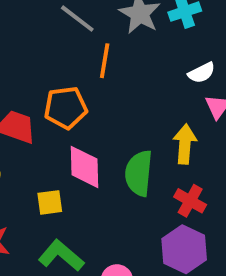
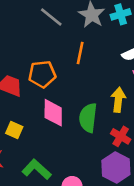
orange line: (105, 61) -> (80, 53), moved
yellow square: (50, 202) -> (14, 130), moved, turned 30

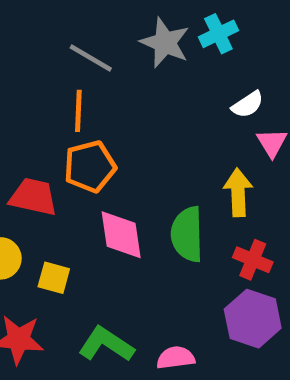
orange line: (80, 53) -> (78, 111), moved

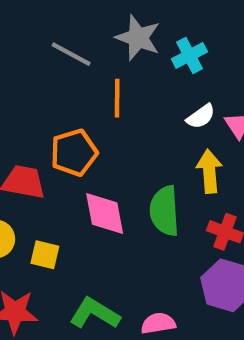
cyan cross: (218, 34) -> (189, 55), moved
white semicircle: (248, 105) -> (201, 116), moved
orange line: (78, 111) -> (117, 98), moved

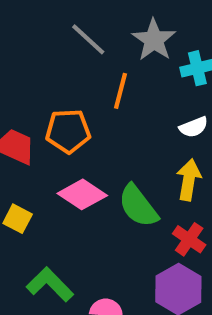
green semicircle: (164, 211) -> (138, 206), turned -48
pink diamond: (105, 213) -> (82, 194), turned -60

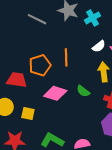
orange line: (120, 91) -> (66, 57), moved
green semicircle: (138, 206) -> (83, 91), size x0.6

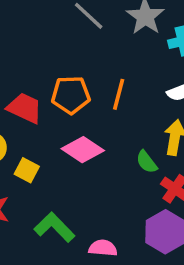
green semicircle: (83, 91) -> (147, 162), moved

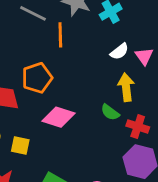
orange line: (119, 94) -> (60, 35), moved

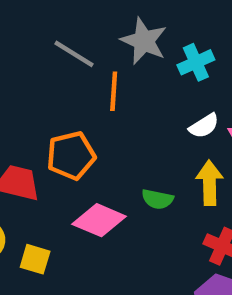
green semicircle: (110, 112) -> (157, 199), moved, turned -30

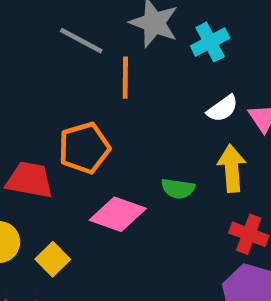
yellow square: (35, 259) -> (53, 259), turned 32

